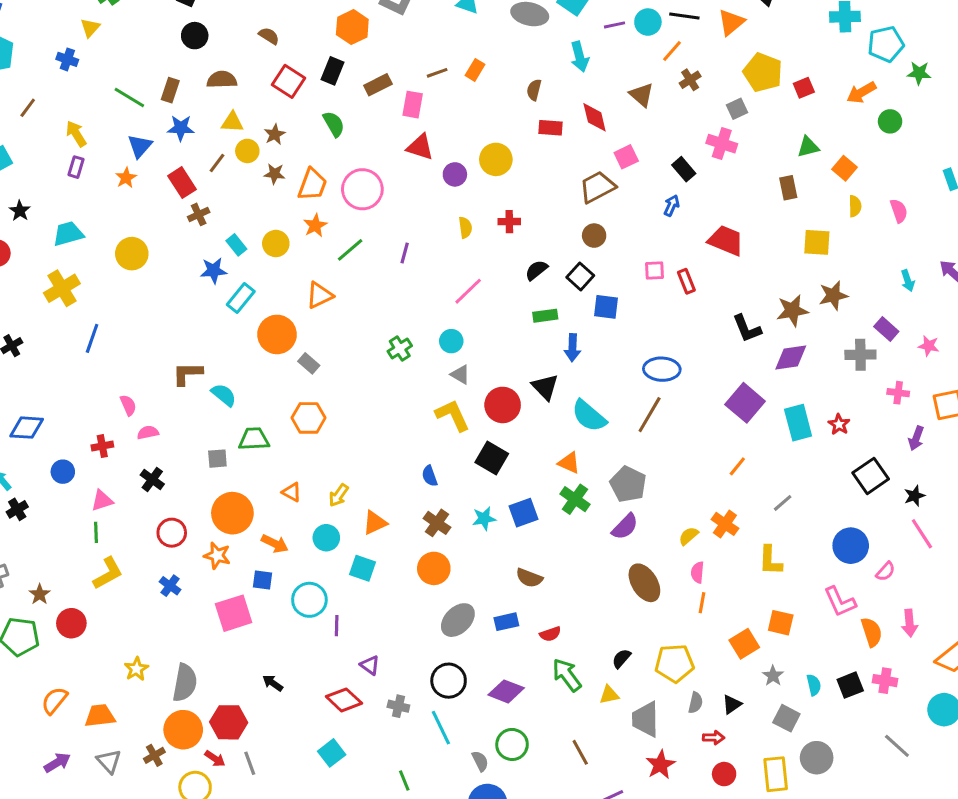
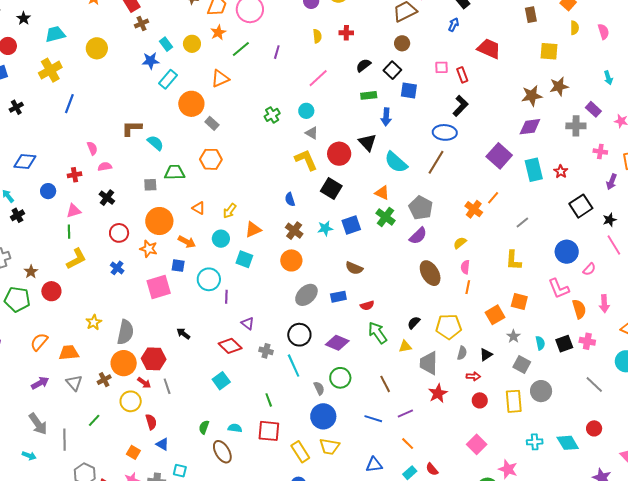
black L-shape: (747, 329) -> (460, 106), moved, turned -115
orange cross: (725, 524) -> (474, 209), moved

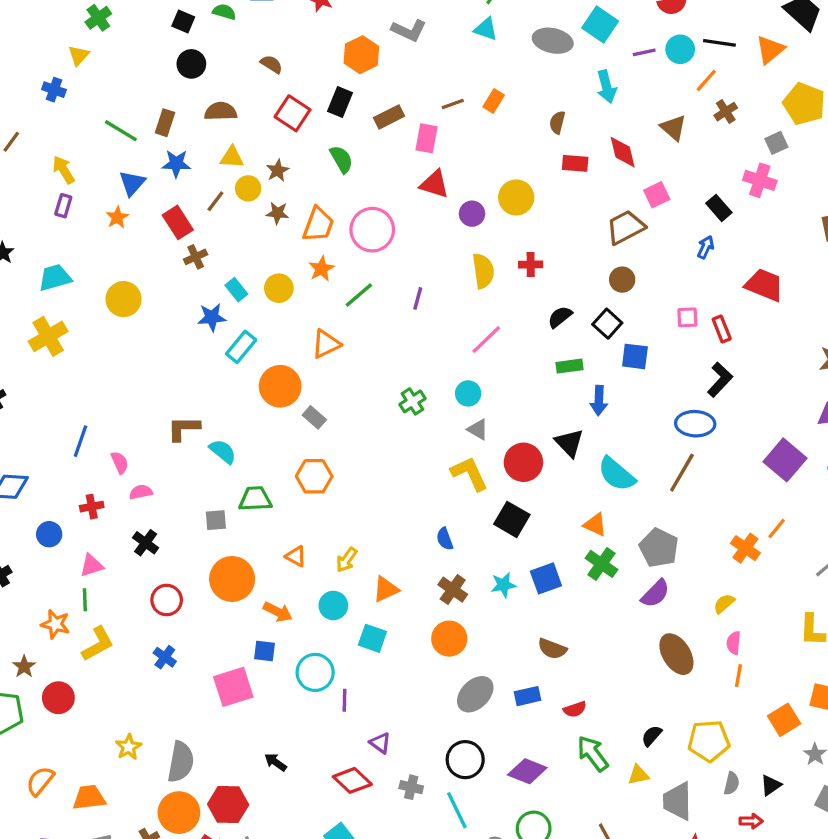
yellow semicircle: (317, 36) -> (483, 271), size x1.5
blue line: (69, 104) -> (81, 441), moved
orange star: (149, 249) -> (55, 624), moved

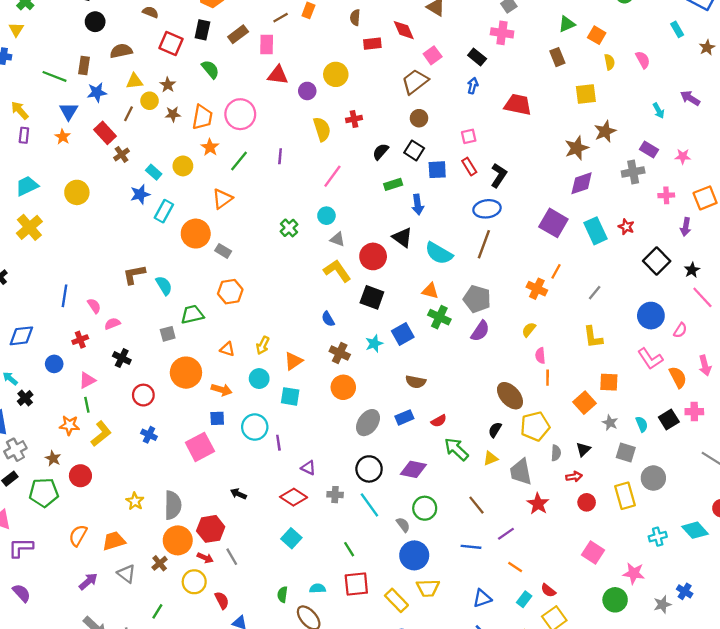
red rectangle: (722, 329) -> (469, 167), moved
cyan semicircle: (223, 451) -> (164, 286), turned 30
brown ellipse: (676, 654) -> (510, 396), moved

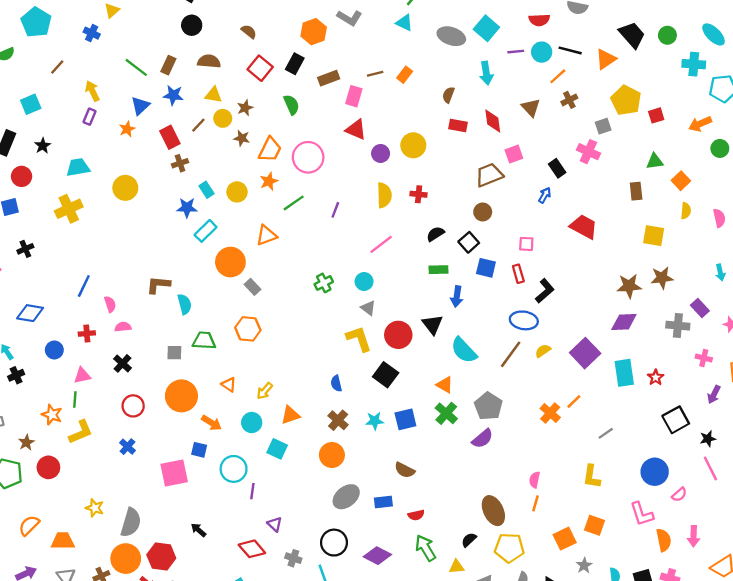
yellow semicircle: (529, 330) -> (543, 351), moved
yellow star: (135, 501) -> (95, 508), turned -30

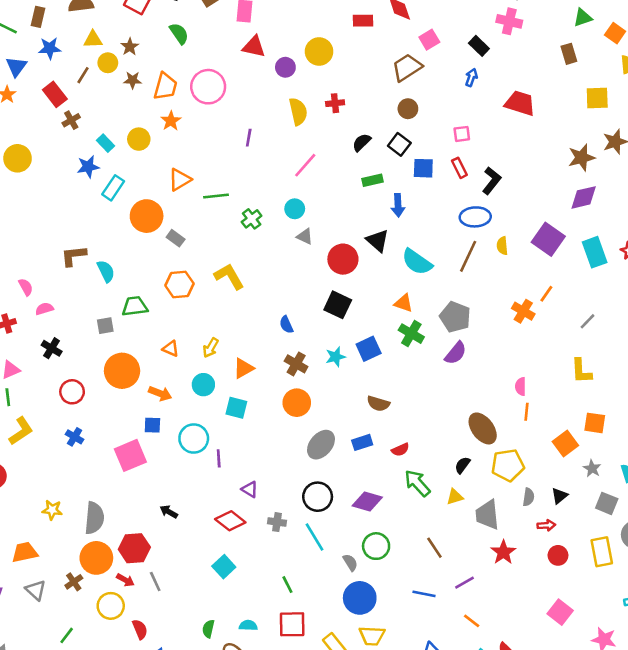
green line: (294, 203) -> (216, 196), moved, turned 40
yellow L-shape: (359, 339) -> (229, 276), moved
yellow semicircle: (543, 351) -> (502, 246), turned -49

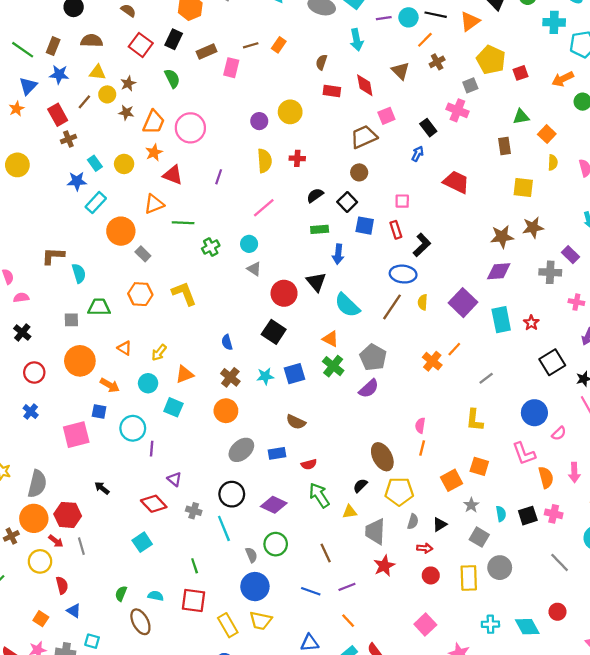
red triangle: (254, 47) -> (173, 175), moved

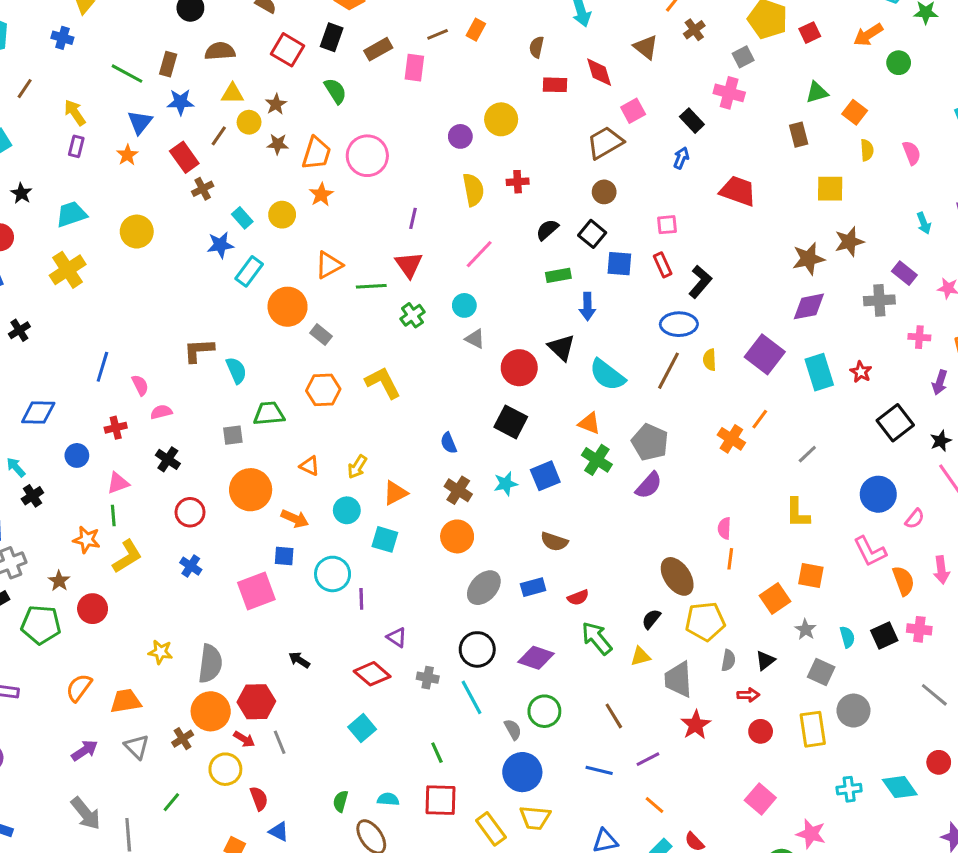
red triangle: (173, 175) -> (409, 265), moved, turned 40

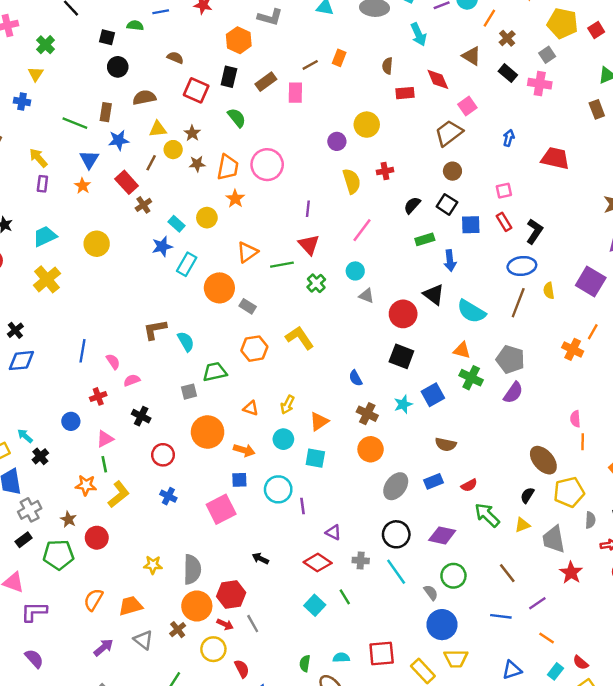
black rectangle: (692, 121) -> (508, 73), moved
blue diamond: (38, 413) -> (21, 361), moved
green line: (437, 753) -> (345, 597), moved

